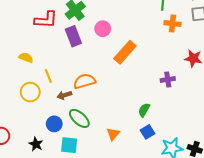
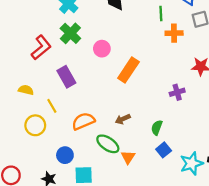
red L-shape: (46, 20) -> (41, 48), turned -35
purple rectangle: (73, 36) -> (66, 77), moved
orange semicircle: (85, 81) -> (83, 121), moved
brown arrow: (64, 95) -> (123, 119), moved
green ellipse: (79, 118) -> (108, 144), moved

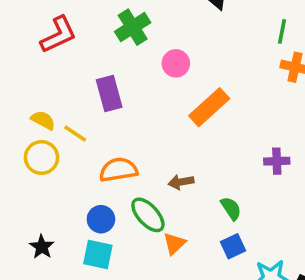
red L-shape: (41, 48) -> (58, 35), moved
yellow semicircle: (26, 90) -> (43, 120), moved
yellow line: (52, 106) -> (75, 133), turned -40
green semicircle: (157, 128) -> (231, 208), turned 112
blue circle: (65, 155) -> (101, 219), moved

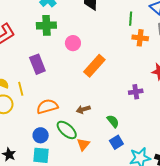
green cross: (133, 27) -> (46, 25), turned 36
yellow line: (75, 133) -> (21, 89), turned 48

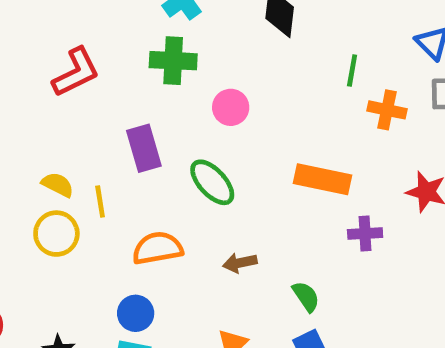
green line: (131, 19) -> (352, 71), moved
orange rectangle: (94, 66) -> (322, 179), moved, turned 55
green ellipse: (67, 130) -> (212, 182), moved

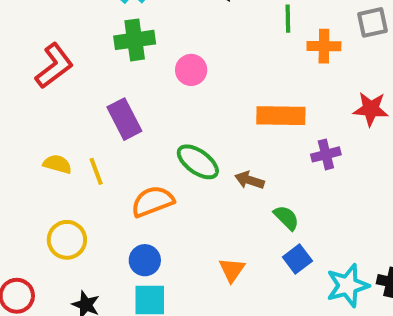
green ellipse: (212, 182) -> (198, 162), moved
yellow circle: (56, 234) -> (67, 240), moved
brown arrow: (240, 263) -> (249, 180), moved, turned 40

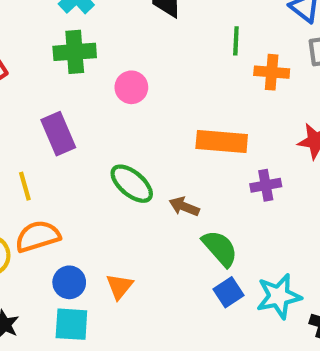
orange semicircle: (153, 201) -> (38, 236), moved
green semicircle: (286, 218) -> (220, 248), size x1.4
orange triangle: (232, 270) -> (120, 286), moved
cyan star: (348, 286) -> (279, 296), moved

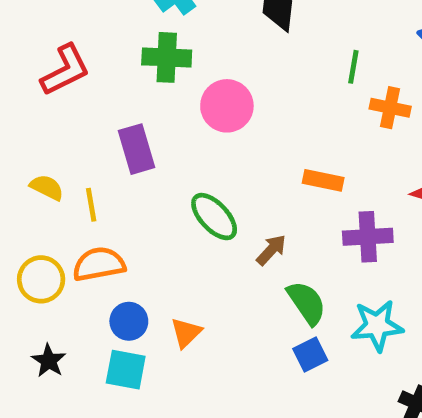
pink circle: (131, 87) -> (227, 106), size x1.4
orange rectangle: (222, 141) -> (323, 180), size x0.7
purple cross: (266, 185) -> (368, 237), size x1.4
brown arrow: (184, 207) -> (271, 250), turned 104
cyan star: (279, 296) -> (377, 326), moved

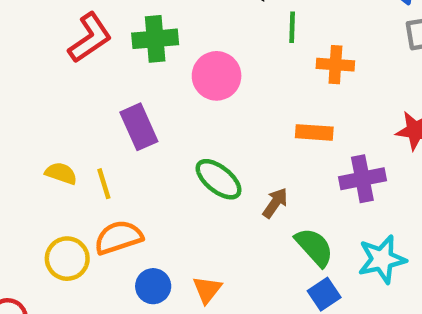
green line: (353, 67) -> (292, 27), moved
red L-shape: (65, 70) -> (90, 38), moved
orange cross: (390, 108) -> (335, 65), moved

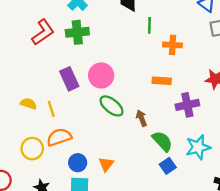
pink circle: (217, 76) -> (101, 75), moved
brown arrow: (275, 203) -> (141, 118), turned -56

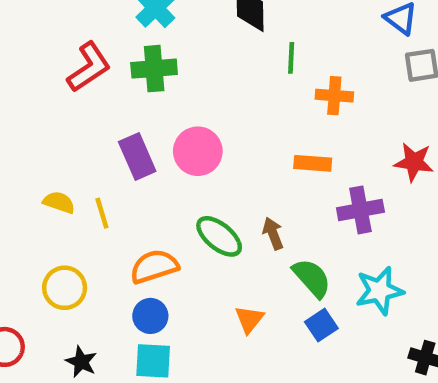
green ellipse: (112, 106) -> (219, 236), moved
orange semicircle: (59, 137) -> (154, 266), moved
orange triangle: (106, 164) -> (249, 319), moved

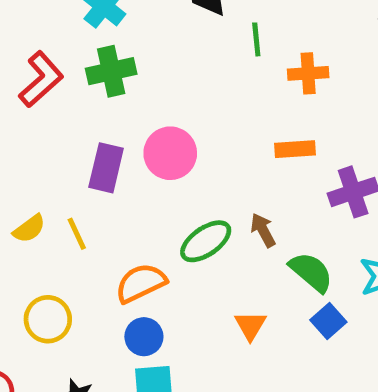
purple rectangle: (137, 156) -> (106, 168), turned 45
yellow semicircle: (59, 202) -> (29, 229), turned 132
green ellipse: (219, 236) -> (206, 241), turned -66

